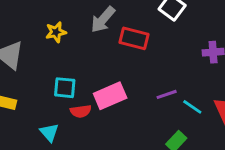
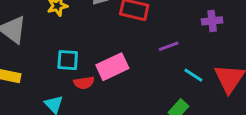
purple line: (167, 94) -> (169, 46), moved

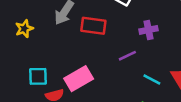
purple cross: (212, 21) -> (148, 30), moved

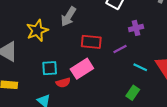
red rectangle: (93, 26) -> (91, 42), moved
yellow star: (24, 29) -> (37, 30), size x1.5

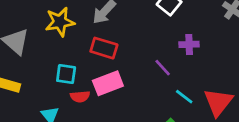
red rectangle: (91, 42) -> (104, 48), moved
purple line: (120, 49) -> (163, 68), turned 64

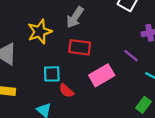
pink rectangle: (108, 83) -> (102, 75), moved
red semicircle: (80, 97) -> (66, 91), turned 56

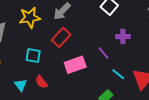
red rectangle: (80, 47) -> (61, 37), turned -66
red semicircle: (66, 91) -> (41, 82), moved

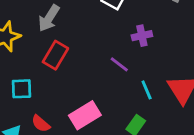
pink rectangle: (75, 65) -> (85, 115), moved
cyan line: (118, 74) -> (147, 90), turned 40

